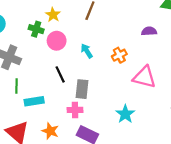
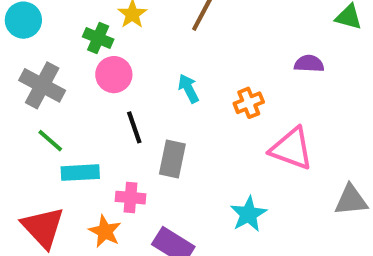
pink circle: (57, 41) -> (114, 75), moved
green line: (16, 86) -> (50, 141), turned -56
pink cross: (75, 110) -> (130, 198), moved

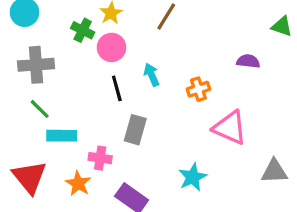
pink circle: (114, 75) -> (112, 47), moved
gray cross: (42, 85) -> (36, 65), turned -36
black line: (134, 127) -> (117, 88), moved

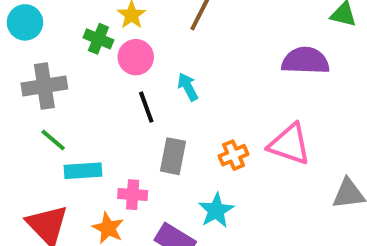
purple semicircle: (248, 61) -> (305, 61), size x1.6
orange cross: (198, 89) -> (234, 155), moved
cyan star: (193, 177) -> (216, 210), moved

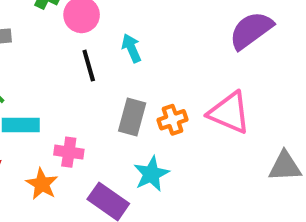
purple semicircle: (305, 61) -> (251, 30), turned -42
gray rectangle: (173, 156) -> (132, 117), moved

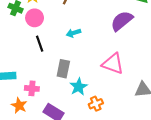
cyan arrow: (131, 48) -> (73, 33), moved, turned -80
orange cross: (173, 120) -> (96, 104), moved
cyan star: (151, 174) -> (79, 87), moved

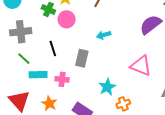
black line: (40, 44) -> (53, 48), moved
gray rectangle: (63, 69) -> (82, 58), moved
pink cross: (32, 88) -> (62, 79), moved

